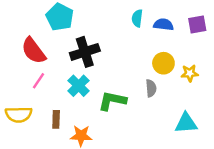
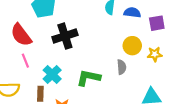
purple square: (197, 24) -> (157, 23), moved
pink line: (39, 81) -> (25, 61), turned -56
cyan cross: (79, 86) -> (52, 74), moved

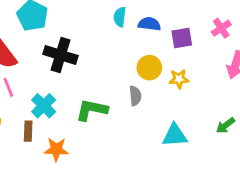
black cross: (65, 36) -> (61, 55), turned 35

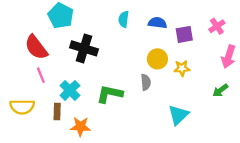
cyan semicircle: (120, 17) -> (124, 19), moved
green arrow: (225, 125) -> (220, 90), moved
cyan triangle: (175, 135) -> (178, 115), turned -40

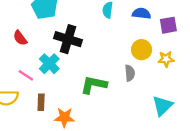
red semicircle: (36, 47) -> (20, 38), size x0.6
pink line: (41, 75) -> (26, 75), moved, turned -35
cyan cross: (70, 90) -> (49, 64), moved

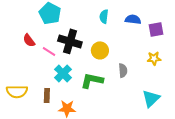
yellow circle: (142, 50) -> (100, 50), moved
cyan cross: (49, 64) -> (63, 73), moved
pink line: (26, 75) -> (49, 51), moved

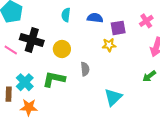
yellow star: (154, 58) -> (109, 45), moved
cyan cross: (63, 73) -> (25, 82), moved

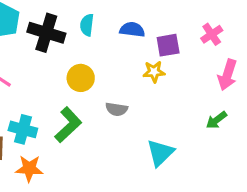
black cross: (32, 40) -> (46, 33), moved
gray semicircle: (85, 69) -> (117, 109), turned 104
green L-shape: (54, 79) -> (68, 125), turned 125
cyan cross: (25, 82) -> (23, 129), turned -30

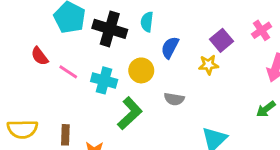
blue semicircle: (132, 30) -> (170, 48), moved, turned -70
purple square: (168, 45) -> (221, 40), turned -30
cyan cross: (23, 129) -> (104, 80), moved

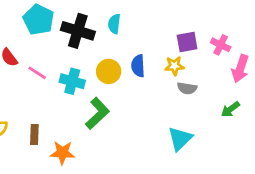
pink cross: (262, 30) -> (221, 45), moved, turned -30
purple square: (221, 40) -> (187, 42), turned 30
blue semicircle: (170, 48) -> (138, 66), moved, turned -30
gray semicircle: (174, 99) -> (187, 88), moved

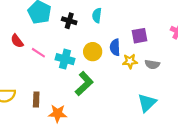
black cross: (78, 31) -> (69, 21), size x0.6
purple square: (187, 42) -> (139, 36), moved
yellow star: (174, 66) -> (130, 61), moved

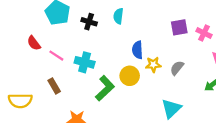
purple square: (139, 36) -> (179, 27), moved
yellow circle: (93, 52) -> (130, 76), moved
gray semicircle: (152, 64) -> (177, 68), turned 120
brown rectangle: (36, 100) -> (54, 86), moved, turned -32

